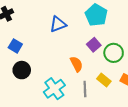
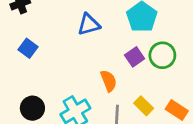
green circle: (114, 53) -> (162, 55), moved
black circle: (22, 70) -> (32, 108), moved

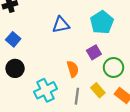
green circle: (162, 55) -> (113, 68), moved
black circle: (32, 108) -> (15, 68), moved

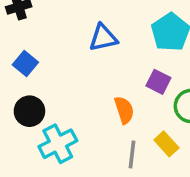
purple square: (94, 52) -> (158, 82), turned -32
cyan cross: (46, 90) -> (58, 144), moved

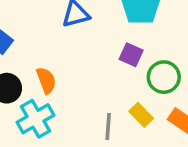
orange semicircle: (124, 110) -> (46, 80), moved

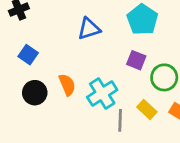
cyan cross: (35, 119) -> (102, 93), moved

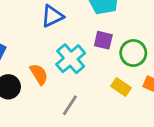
cyan cross: (102, 93) -> (71, 59), moved
gray line: (120, 120) -> (70, 105), moved, turned 40

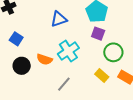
purple square: (103, 40) -> (98, 34), moved
orange semicircle: (39, 74) -> (44, 59), turned 133

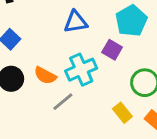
purple square: (98, 34) -> (112, 50), moved
gray line: (64, 84) -> (63, 102), moved

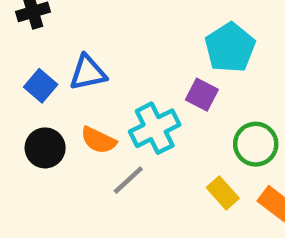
blue triangle: (76, 22) -> (88, 73), moved

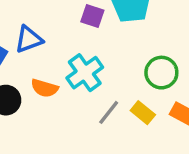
purple square: (202, 95) -> (92, 16), moved
gray line: (128, 180) -> (109, 112), moved

